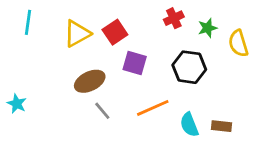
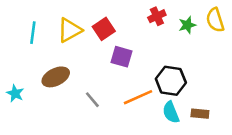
cyan line: (28, 22) -> (33, 33), moved
yellow semicircle: (238, 43) -> (215, 20), moved
black hexagon: (189, 67) -> (171, 81), moved
brown ellipse: (90, 81) -> (56, 77), moved

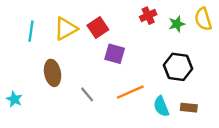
brown ellipse: (56, 77) -> (53, 73), turned -75
black hexagon: (171, 81) -> (178, 67), moved
cyan star: (15, 93) -> (14, 99), moved

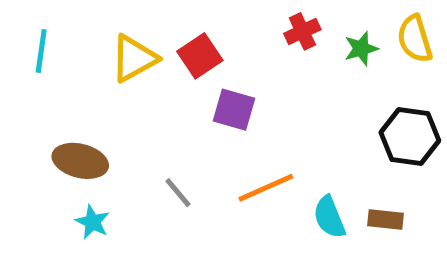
cyan line: (31, 31) -> (41, 51), moved
black hexagon: (178, 67) -> (410, 136), moved
brown ellipse: (53, 73) -> (80, 161), moved, turned -65
cyan star: (14, 99) -> (92, 222), moved

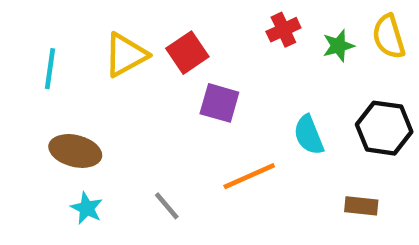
cyan line: (41, 51) -> (50, 69), moved
gray line: (178, 193) -> (167, 206), moved
cyan semicircle: (329, 217) -> (309, 135), moved

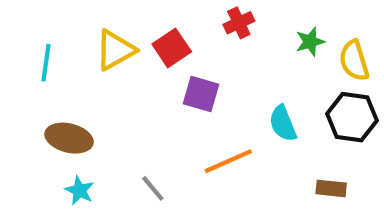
red cross: (283, 30) -> (239, 23), moved
yellow semicircle: (389, 37) -> (354, 61), moved

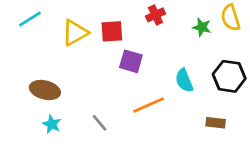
green star: (310, 42) -> (202, 27), turned 30
red square: (172, 48) -> (112, 31), turned 30
yellow semicircle: (354, 61) -> (231, 18), moved
cyan line: (46, 63) -> (30, 19), moved, turned 50

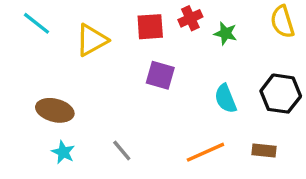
cyan line: (30, 19) -> (36, 23), turned 70
green star: (202, 27) -> (225, 33), moved
red square: (112, 31) -> (150, 27), moved
orange line: (149, 105) -> (205, 152), moved

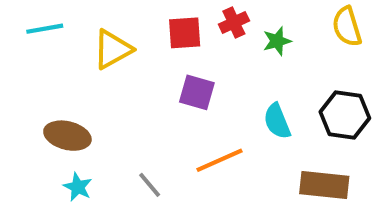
cyan line: (36, 23) -> (45, 29), turned -48
green star: (225, 33) -> (277, 41), turned -30
brown rectangle: (264, 150) -> (324, 185), size x1.6
orange line: (205, 152) -> (220, 160), moved

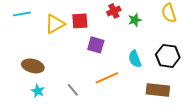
red square: (185, 33) -> (80, 21), moved

